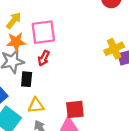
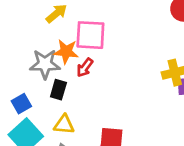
orange star: (16, 42) -> (66, 52), moved

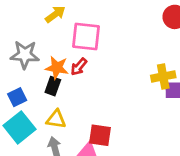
orange star: (66, 52) -> (57, 68), moved
gray star: (45, 64) -> (25, 55), moved

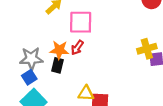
gray star: (25, 55) -> (31, 59), moved
yellow triangle: (56, 119) -> (86, 93), moved

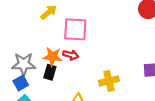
red arrow: (77, 48) -> (71, 55), turned -112
yellow cross: (147, 49) -> (109, 81), moved

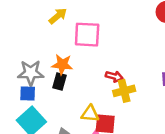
red arrow: (71, 55) -> (114, 76), moved
blue square: (21, 83) -> (28, 94), turned 32

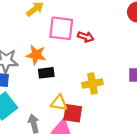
red arrow: (114, 76) -> (86, 37), moved
black rectangle: (60, 81) -> (46, 73), moved, turned 63

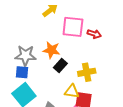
black rectangle: (46, 73) -> (60, 65), turned -40
yellow cross: (92, 83) -> (87, 72), moved

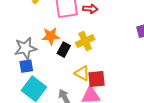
yellow cross: (87, 72) -> (85, 41), moved
yellow triangle: (72, 91) -> (82, 73), turned 35

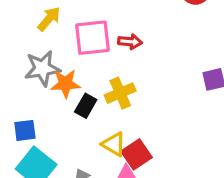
gray star: (25, 48) -> (42, 68), moved
red square: (96, 79) -> (137, 154), turned -30

